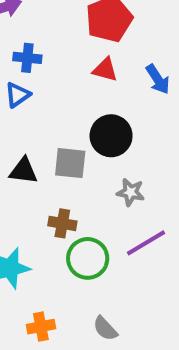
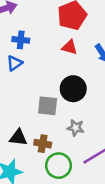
black triangle: (23, 171) -> (18, 138), moved
gray star: (131, 192) -> (76, 128), moved

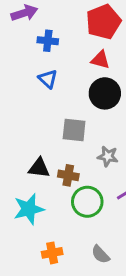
blue cross: (21, 40) -> (48, 41), moved
blue triangle: (15, 63) -> (48, 79), moved, turned -42
black circle: (73, 89) -> (105, 93), moved

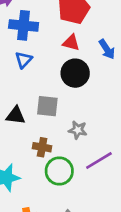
blue cross: (48, 41) -> (24, 25), size x1.5
blue triangle: (48, 79) -> (24, 60), turned 30
black triangle: (39, 168) -> (16, 115), moved

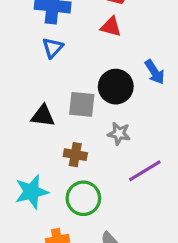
blue arrow: (107, 49) -> (155, 72), moved
black circle: (75, 73) -> (116, 87), moved
green circle: (59, 171) -> (83, 198), moved

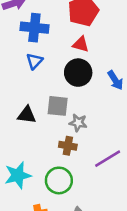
black circle: (116, 87) -> (78, 73), moved
gray star: (119, 134) -> (78, 123), moved
brown cross: (75, 155) -> (68, 146), moved

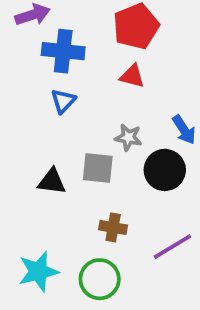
black circle: (78, 73) -> (165, 170), moved
gray star: (78, 123) -> (128, 137), moved

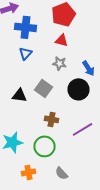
gray star: (128, 137) -> (60, 63), moved
gray square: (98, 168) -> (44, 88), turned 30

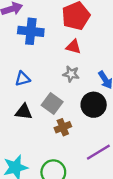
blue triangle: (26, 53) -> (23, 79), moved, turned 32
brown cross: (52, 119) -> (63, 127), moved, turned -32

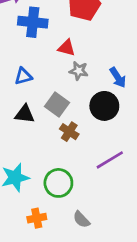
red triangle: (73, 47) -> (67, 48), moved
brown cross: (63, 127) -> (69, 132), turned -35

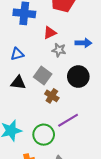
red triangle: (67, 48) -> (50, 33), turned -40
blue arrow: (118, 78) -> (83, 43), moved, turned -56
purple line: (110, 160) -> (68, 120), moved

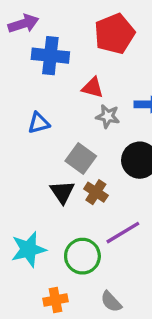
red triangle: (50, 33) -> (93, 88), turned 40
black triangle: (18, 83) -> (62, 192), moved, turned 49

